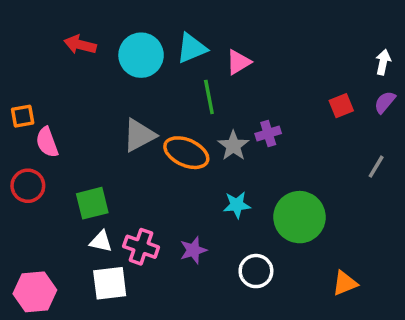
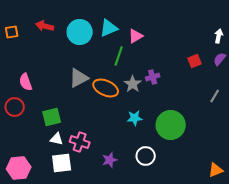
green line: (209, 97) -> (119, 56), turned 30
orange square: (23, 116) -> (12, 32), moved
purple star: (193, 250) -> (110, 160), moved
orange triangle: (345, 283) -> (216, 170), moved

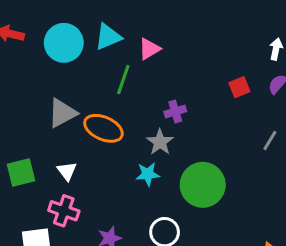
gray star: (133, 84) -> (160, 142), moved
white triangle: (57, 139) -> (67, 171), moved, turned 40

